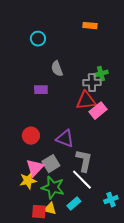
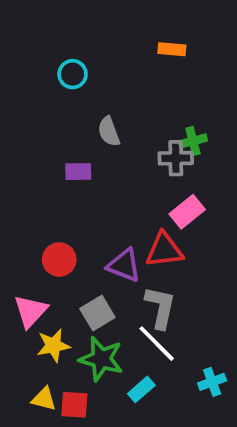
red triangle: (86, 101) -> (164, 250), moved
pink triangle: (35, 168) -> (30, 311), moved
yellow triangle: (50, 209) -> (44, 399), moved

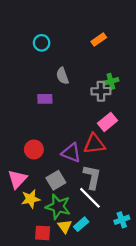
orange rectangle: (172, 49) -> (99, 40), moved, turned -40
yellow triangle: (44, 399) -> (65, 226), moved, turned 40

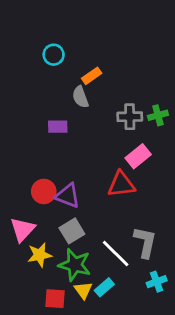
orange rectangle: (99, 40) -> (92, 76), moved
green cross: (111, 81) -> (158, 115), moved
purple triangle: (71, 153) -> (68, 196), moved
gray L-shape: (92, 177) -> (145, 242), moved

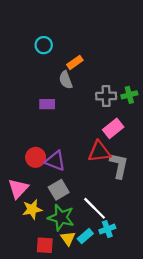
gray L-shape: (145, 242) -> (119, 165), moved
cyan cross: (157, 282) -> (107, 229), moved

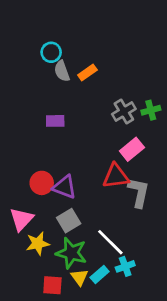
gray semicircle: (66, 80) -> (62, 71), moved
gray cross: (106, 96) -> (124, 112), turned -30

